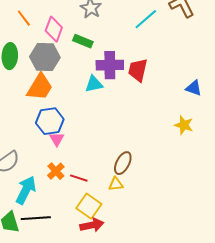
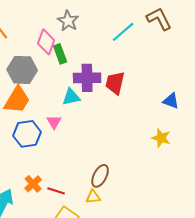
pink diamond: (54, 29) -> (46, 42), moved
green rectangle: (83, 41) -> (60, 54), turned 48
pink triangle: (57, 139) -> (54, 122), moved

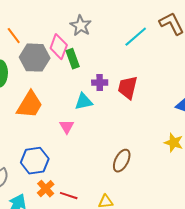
gray hexagon: (22, 70) -> (35, 58), moved
purple cross: (87, 78) -> (100, 83), size x0.6
blue hexagon: (27, 134) -> (35, 161), moved
brown ellipse: (100, 176) -> (122, 161), moved

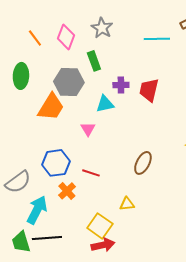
cyan line: (136, 37) -> (157, 39), turned 40
pink diamond: (59, 47) -> (66, 37), moved
gray hexagon: (35, 58) -> (69, 82), moved
red line: (69, 196) -> (91, 173), moved

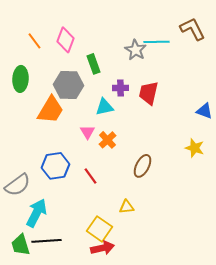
gray star: (102, 28) -> (136, 50), moved
red line: (91, 173) -> (90, 176), turned 36
orange cross: (67, 191) -> (108, 140), moved

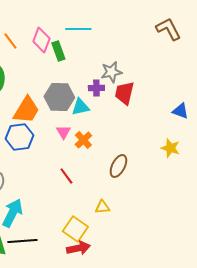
cyan line: (156, 42) -> (78, 29), moved
gray star: (136, 50) -> (111, 72), moved, turned 30
green rectangle: (94, 64) -> (58, 51), moved
gray hexagon: (68, 85) -> (59, 97), moved
blue hexagon: (56, 166) -> (19, 137), moved

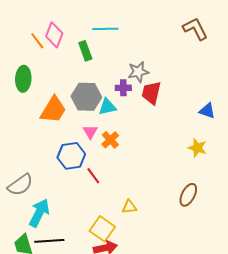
pink diamond: (41, 40) -> (54, 35), moved
blue hexagon: (19, 137) -> (71, 156), moved
brown ellipse: (118, 166) -> (188, 195), moved

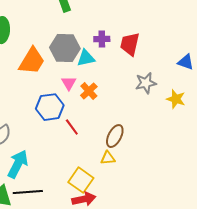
gray star: (138, 72) -> (146, 83), moved
brown ellipse: (188, 195) -> (115, 136), moved

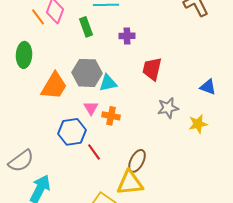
purple cross: (102, 39) -> (127, 36), moved
orange cross: (89, 91) -> (111, 116), turned -36
yellow star: (176, 99) -> (198, 124), turned -30
yellow triangle: (108, 158) -> (130, 183), size x1.8

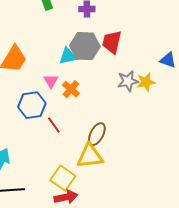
gray hexagon: (87, 73) -> (85, 46), moved
orange cross: (111, 116) -> (71, 89), turned 30
yellow star: (198, 124) -> (146, 82), moved

